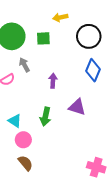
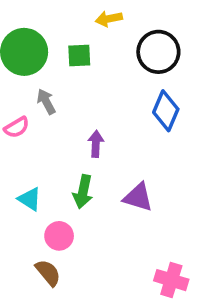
purple arrow: (53, 81) -> (96, 144), moved
purple triangle: (77, 107) -> (138, 197), moved
pink circle: (23, 140) -> (59, 236), moved

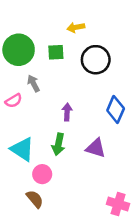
black circle: (158, 52) -> (96, 60), moved
blue diamond: (166, 111) -> (116, 109), moved
cyan triangle: (30, 199) -> (22, 149), size x1.5

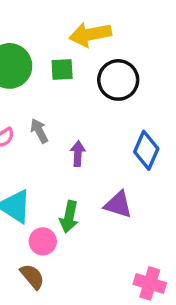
yellow arrow: (76, 27) -> (90, 34), size x1.6
gray arrow: (33, 83) -> (39, 131), moved
green arrow: (58, 144) -> (69, 217), moved

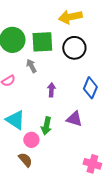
yellow arrow: (90, 34) -> (70, 17), moved
green square: (62, 69) -> (42, 42), size x1.6
gray arrow: (39, 131) -> (31, 66), moved

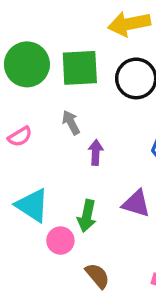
gray arrow: (31, 66) -> (71, 123), moved
brown semicircle: (25, 160) -> (97, 276), moved

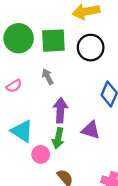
purple arrow: (96, 152) -> (60, 110), moved, size x1.5

